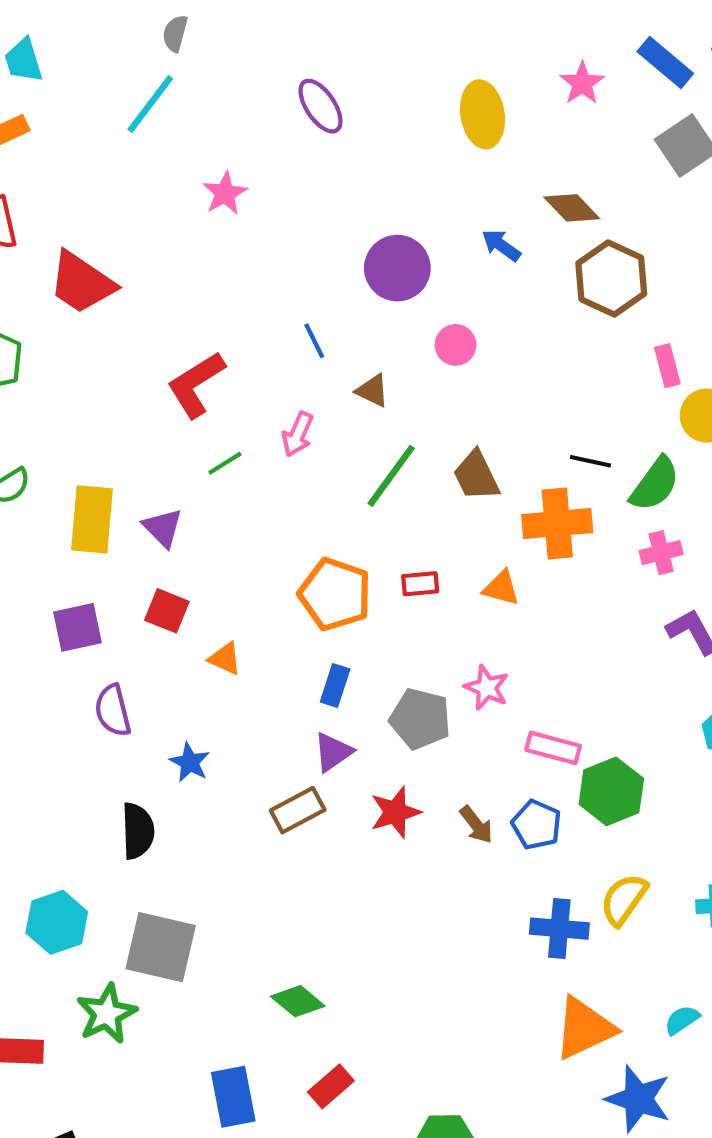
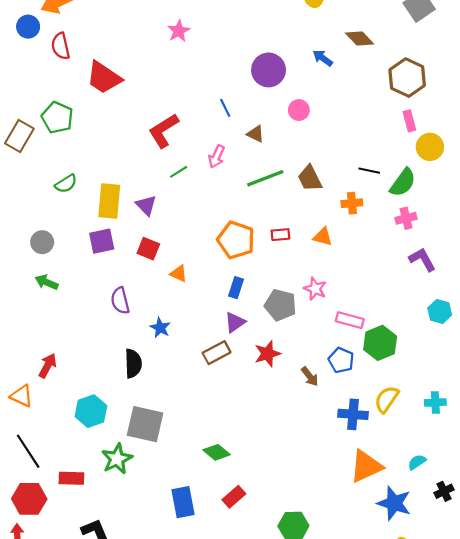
brown hexagon: (611, 278) -> (407, 78), moved
green line: (391, 476) -> (265, 178), turned 33
orange cross: (557, 524) -> (352, 203), size x0.6
purple square: (78, 627) -> (102, 241), moved
brown arrow: (476, 825) -> (310, 376), moved

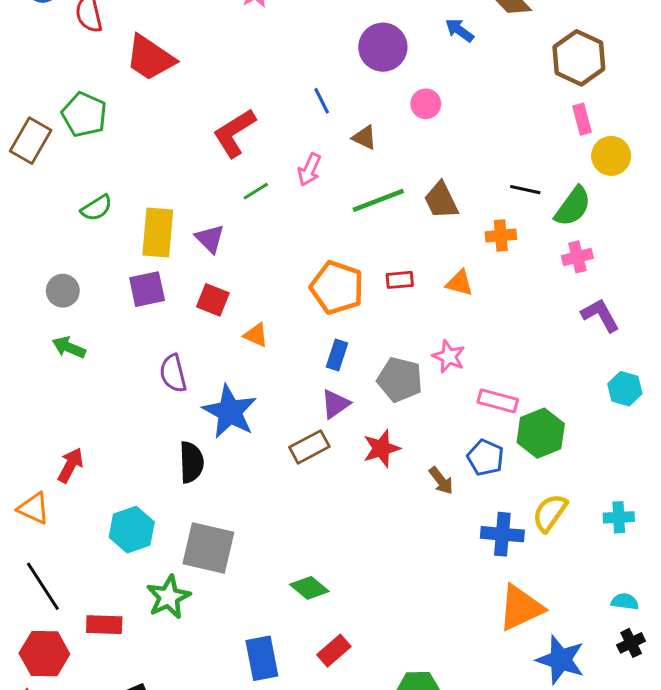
blue star: (160, 328) -> (230, 412), size x1.8
cyan semicircle: (417, 462) -> (625, 602), moved, turned 42

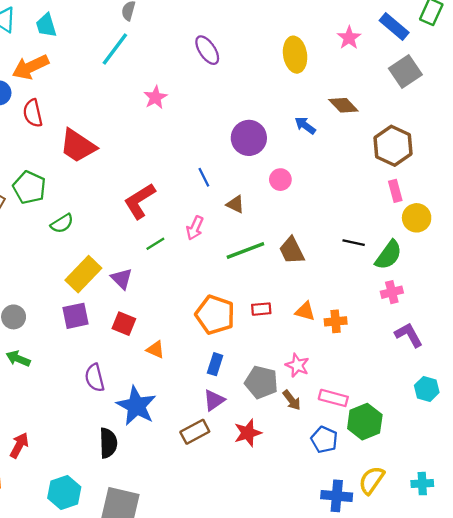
green semicircle: (96, 208) -> (62, 223), moved
yellow rectangle: (158, 232) -> (83, 274), turned 39
orange cross: (501, 236) -> (336, 321), moved
brown arrow: (441, 481) -> (292, 400), moved

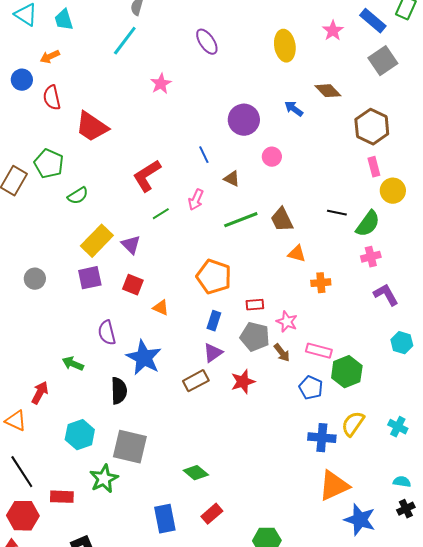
orange arrow: (30, 67) -> (50, 57), size x0.6
red rectangle: (261, 309) -> (255, 305), moved
orange triangle: (305, 311) -> (297, 254), moved
green arrow: (18, 359) -> (73, 364), moved
cyan cross: (422, 484) -> (398, 427), turned 30

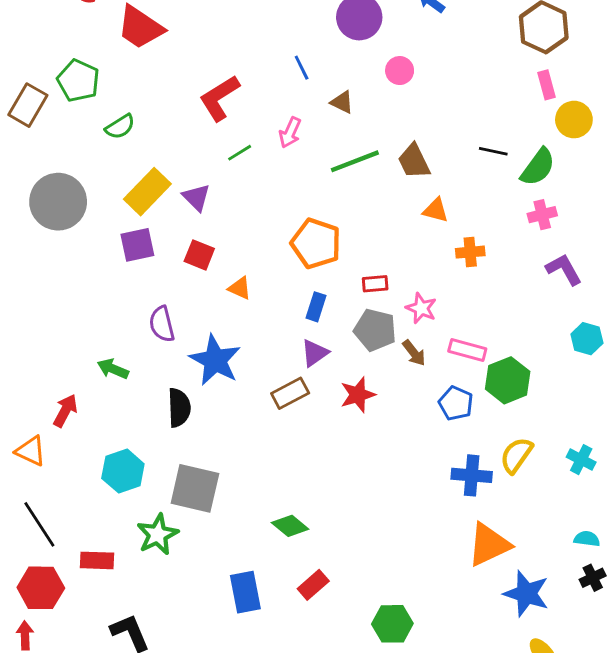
gray circle: (35, 279) -> (58, 202), moved, size x1.8

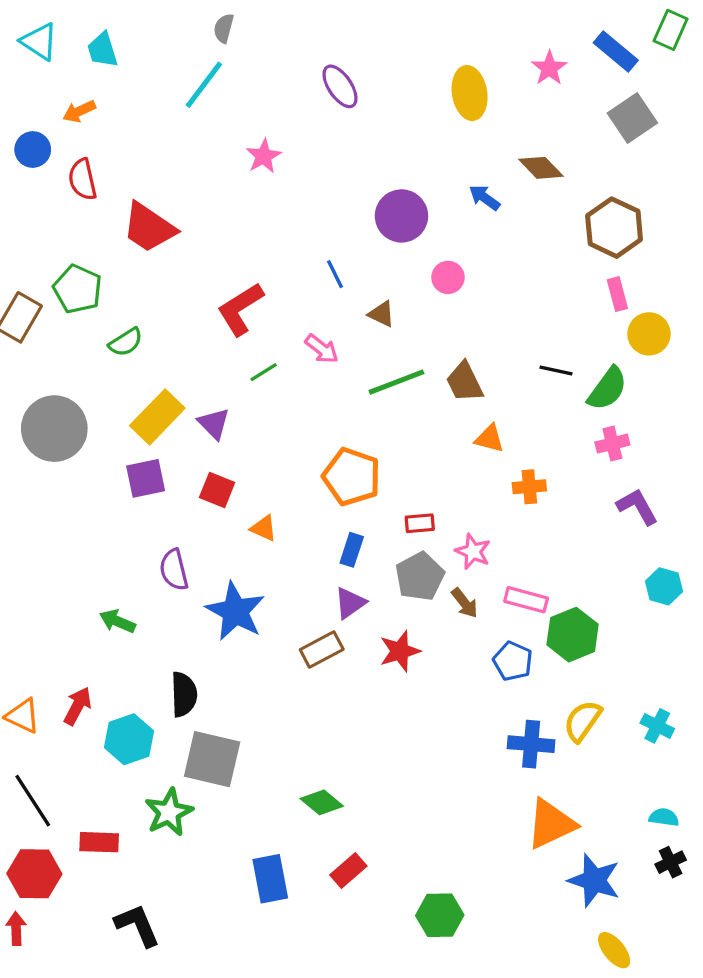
pink arrow: (290, 132) -> (322, 349), turned -76
gray pentagon: (375, 330) -> (420, 576), turned 30
black semicircle: (179, 408) -> (184, 694), moved
red arrow: (65, 411) -> (78, 706), moved

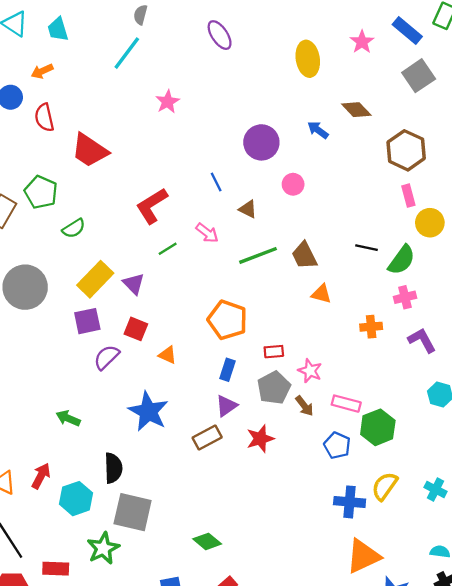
purple ellipse: (340, 86) -> (220, 35), moved
orange cross: (529, 487) -> (371, 327), moved
purple semicircle: (174, 570) -> (107, 357), moved, turned 60

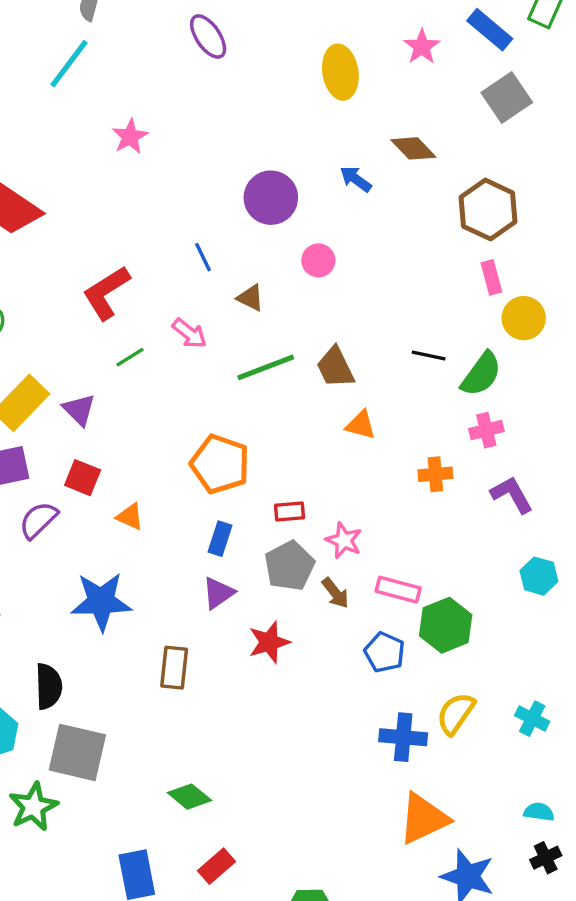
blue star: (148, 411) -> (101, 601), turned -30
brown rectangle: (207, 437) -> (174, 668), moved, turned -56

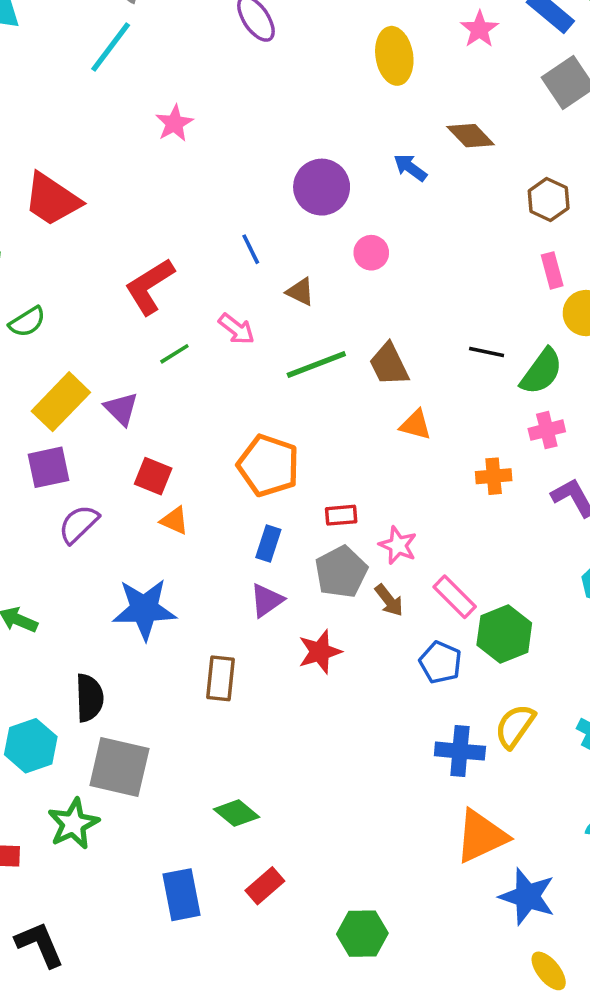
brown hexagon: (488, 210) -> (549, 200), size x0.7
red square: (83, 478) -> (153, 476), moved
pink rectangle: (398, 590) -> (455, 597), turned 30

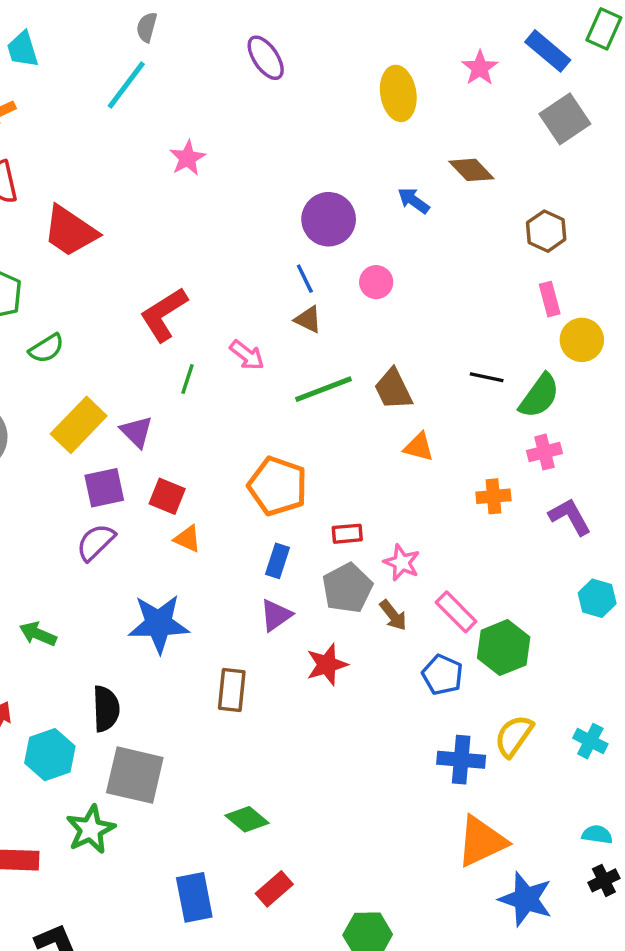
blue line: (251, 249) -> (305, 279), moved
green line: (174, 354) -> (188, 379), turned -40
purple square: (48, 467) -> (104, 488), moved

